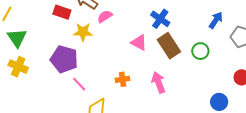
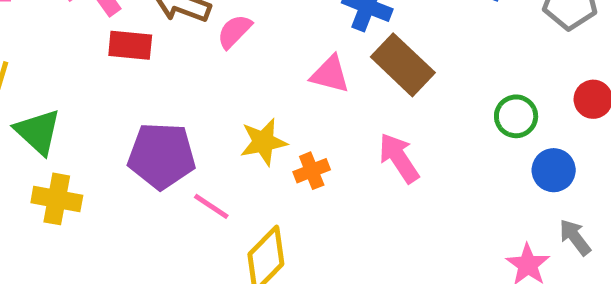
yellow star: (83, 32) -> (263, 142), moved
green circle: (200, 51) -> (516, 116), moved

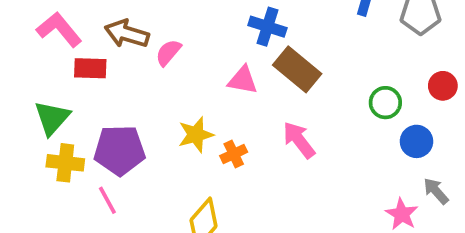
green triangle: (38, 132) -> (52, 118), moved, turned 33
yellow cross: (57, 199) -> (65, 163), moved
pink line: (211, 206) -> (107, 200), moved, turned 32

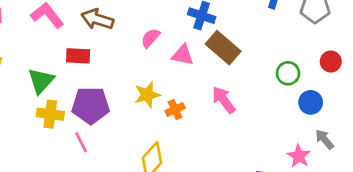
pink semicircle: (168, 53) -> (150, 38), moved
red rectangle: (90, 68) -> (78, 56), moved

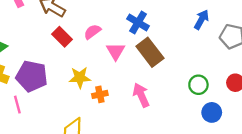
pink triangle: (183, 55) -> (116, 51), turned 36
red rectangle: (78, 56) -> (62, 37), moved, turned 30

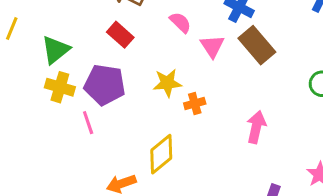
pink semicircle: (92, 32) -> (180, 22), turned 84
red rectangle: (62, 37) -> (120, 35), moved
pink arrow: (141, 95) -> (256, 127), moved, turned 40

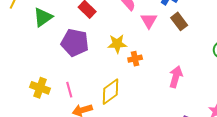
brown rectangle: (257, 45) -> (179, 21), size x0.7
yellow cross: (60, 87) -> (40, 88), moved
pink line: (88, 123) -> (69, 90), moved

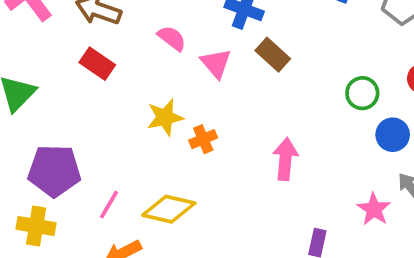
purple pentagon: (75, 43) -> (54, 171), moved
pink line: (69, 90) -> (109, 205), moved, turned 56
yellow diamond: (111, 92) -> (169, 209), turned 60

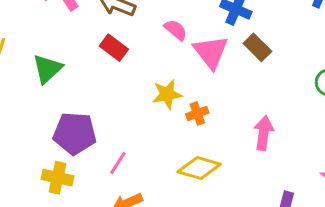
pink triangle: (216, 63) -> (211, 52), size x1.4
yellow diamond: (169, 209) -> (199, 168), moved

